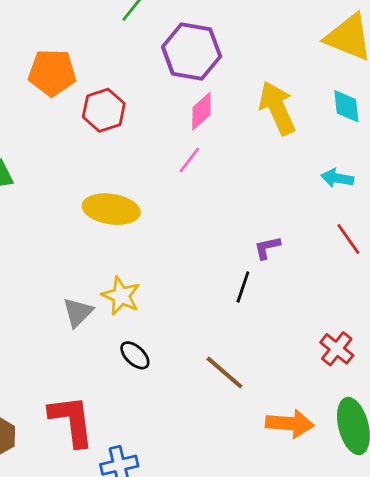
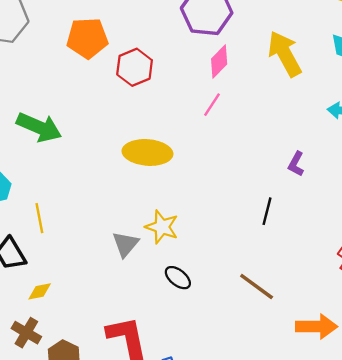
purple L-shape: (267, 248) -> (296, 164), moved, turned -45

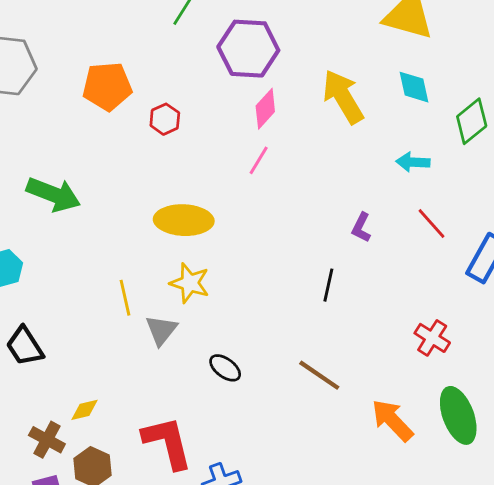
red hexagon: (135, 67) -> (165, 119), size x0.7
yellow line: (39, 218) -> (125, 298), moved
yellow star: (162, 227) -> (190, 283), moved
yellow diamond: (40, 291) -> (84, 410), moved
orange arrow: (317, 326) -> (392, 420), turned -132

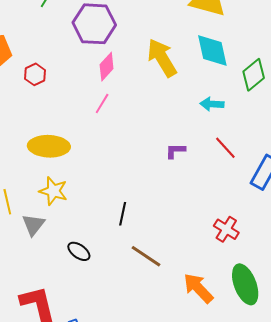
cyan diamond: (414, 87) -> (212, 51), size x1.4
purple L-shape: (361, 228) -> (175, 151), turned 65
black line: (328, 285) -> (123, 214), moved

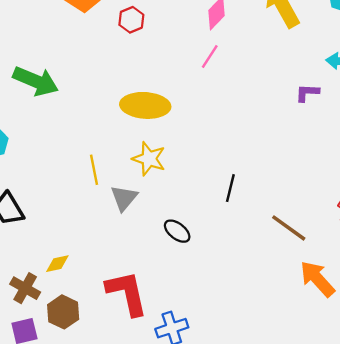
purple L-shape: (175, 151) -> (307, 93), moved
brown line: (146, 256) -> (289, 228), moved

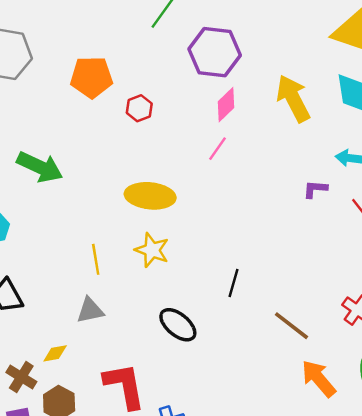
gray triangle: (124, 198) -> (90, 310), moved, turned 36
black ellipse: (177, 231) -> (178, 325), size x1.4

